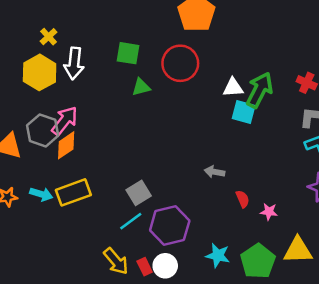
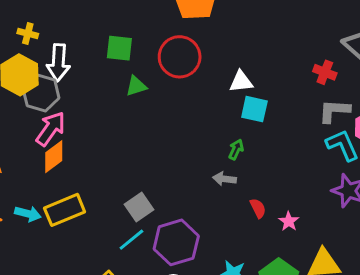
yellow cross: (49, 37) -> (28, 33), turned -30
green arrow: (260, 90) -> (236, 149), moved, size x0.5
gray hexagon: (43, 130) -> (41, 93), moved
pink star: (269, 212) -> (289, 221), turned 30

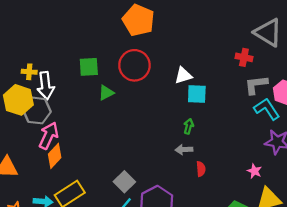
yellow cross: (28, 33) -> (29, 72), moved
red semicircle: (258, 208) -> (201, 169), moved, turned 32
pink star: (289, 221) -> (254, 171), moved

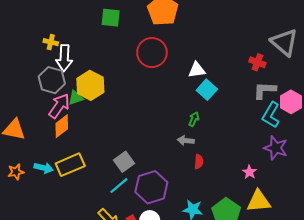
green square: (89, 67) -> (111, 18), moved
green triangle: (106, 93) -> (76, 98), moved
cyan square: (197, 94) -> (207, 90), turned 30
yellow hexagon: (18, 100) -> (90, 85), moved
cyan L-shape: (267, 109) -> (271, 115), turned -125

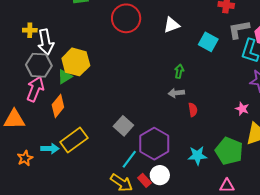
cyan square: (207, 90) -> (208, 42), moved
pink arrow: (59, 106) -> (35, 89), moved
cyan line: (119, 186) -> (129, 159), moved

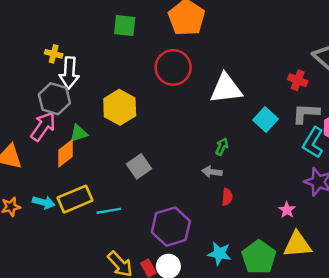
white triangle: (171, 25) -> (226, 89), size x1.6
yellow hexagon: (76, 62) -> (120, 107), moved
green triangle: (65, 77) -> (79, 133), moved
gray square: (123, 126) -> (139, 166), moved
cyan line: (129, 159) -> (109, 211), moved, turned 30

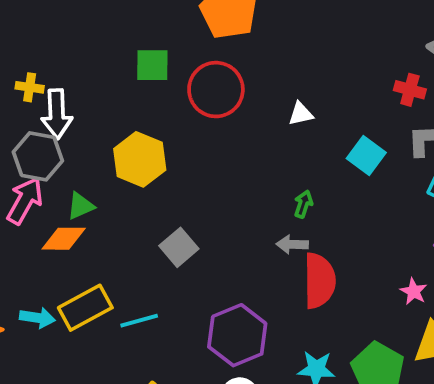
green square: (125, 26) -> (152, 65), moved
white triangle: (226, 89) -> (301, 114), size x0.5
orange diamond: (66, 153) -> (64, 239), turned 44
red semicircle: (227, 197) -> (319, 281), size x2.0

